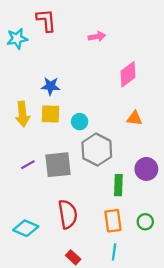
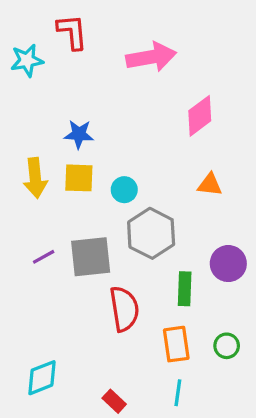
pink arrow: (97, 37) -> (151, 57), size x1.8
red semicircle: (68, 214) -> (124, 309), moved
cyan diamond: (26, 228) -> (42, 378), moved, turned -45

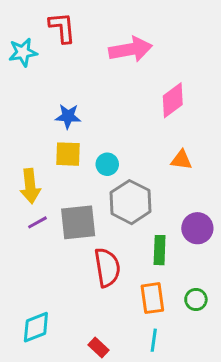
yellow arrow: (35, 178) -> (30, 186), moved

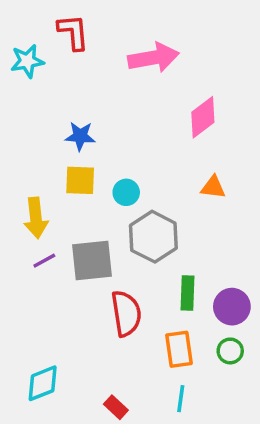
purple circle: (197, 228) -> (232, 307), moved

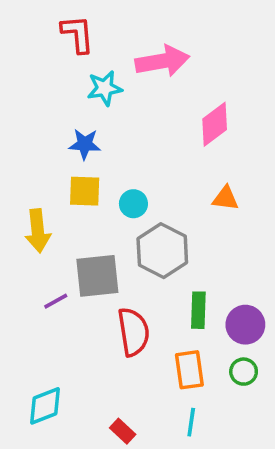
cyan star: (27, 61) -> (105, 88), moved
purple line: (44, 261) -> (56, 301), moved

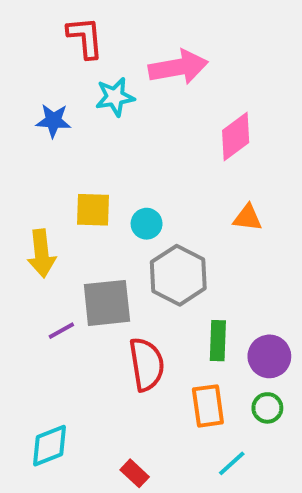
blue star: (85, 144) -> (53, 121), moved
cyan line: (191, 422) -> (232, 463), moved, turned 40

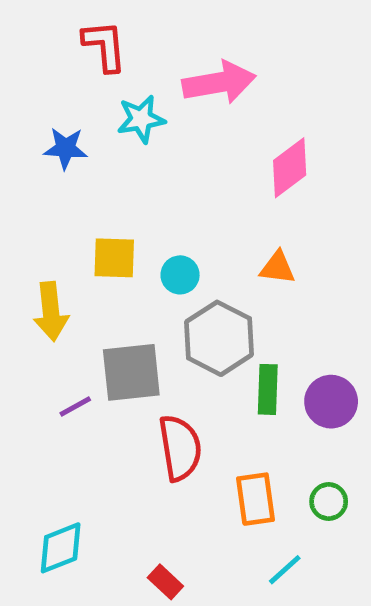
orange triangle: (248, 218) -> (277, 268), moved
green rectangle: (218, 341) -> (268, 389), moved
purple circle: (269, 356) -> (331, 402), moved

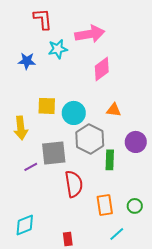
pink diamond: (290, 168) -> (102, 69), moved
cyan circle: (180, 275) -> (74, 113), size x1.5
purple circle: (331, 402) -> (136, 142), moved
red rectangle: (165, 582) -> (68, 239), turned 40

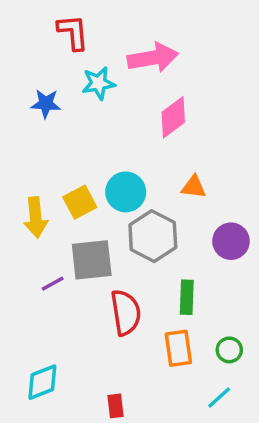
yellow square: (47, 106) -> (80, 202), moved, turned -30
green rectangle: (110, 160) -> (187, 297), moved
cyan line: (117, 234) -> (219, 397), moved

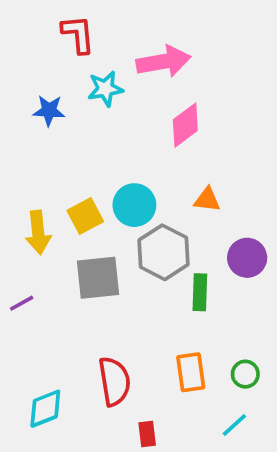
purple line: (53, 284) -> (22, 303), moved
green rectangle: (187, 297) -> (200, 292), moved
red semicircle: (126, 313) -> (114, 381), moved
red rectangle: (115, 406) -> (147, 434), moved

